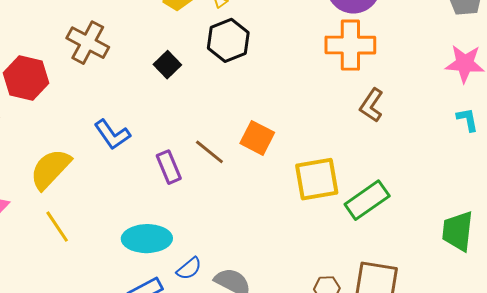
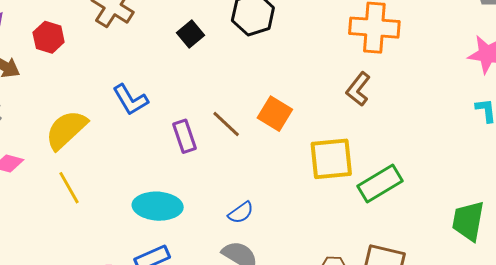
red hexagon: (26, 78) -> (49, 37), size x0.7
brown L-shape: (372, 105) -> (358, 89), moved
blue semicircle: (189, 268) -> (241, 213), moved

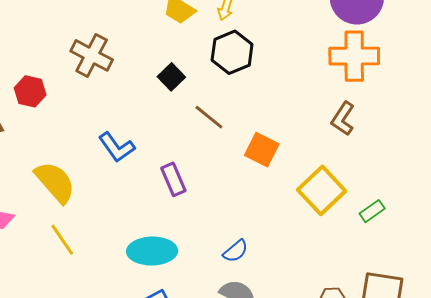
brown line: (226, 124) -> (209, 117), moved
yellow semicircle: (66, 130) -> (55, 182), turned 96
yellow square: (331, 159) -> (322, 190), turned -33
green rectangle: (380, 183) -> (372, 211), size x0.6

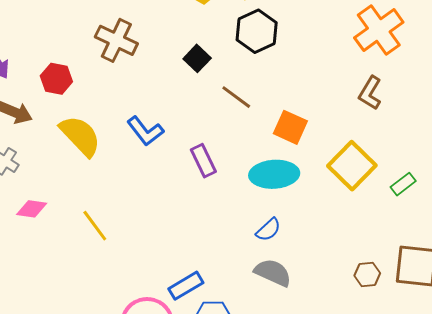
orange cross: (354, 56) -> (379, 30), turned -33
yellow semicircle: (55, 182) -> (80, 136), moved
cyan ellipse: (152, 251) -> (274, 174), moved

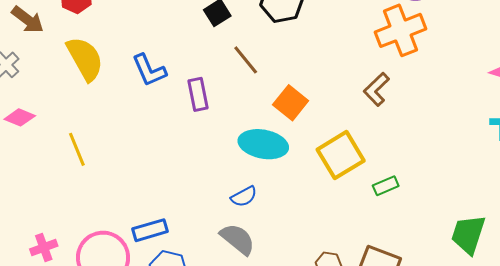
purple rectangle: (203, 161) -> (198, 94), moved

